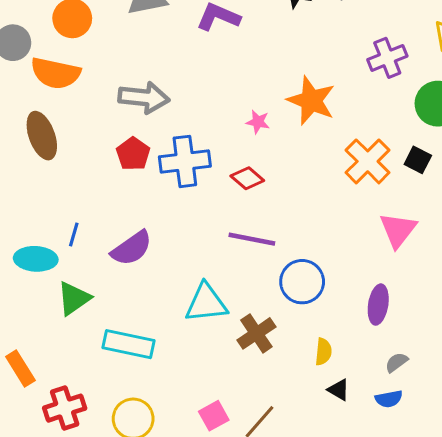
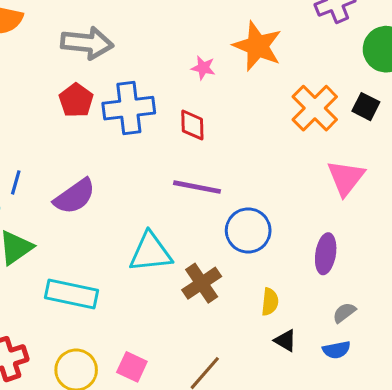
red diamond: (247, 178) -> (192, 125), turned 48
pink square: (214, 416) -> (132, 367), moved, turned -36

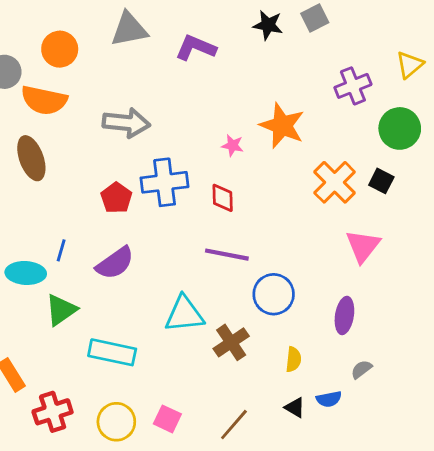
red pentagon: (76, 100) -> (116, 198), moved
black triangle: (285, 341) -> (295, 408), moved
blue semicircle: (336, 350) -> (329, 399), moved

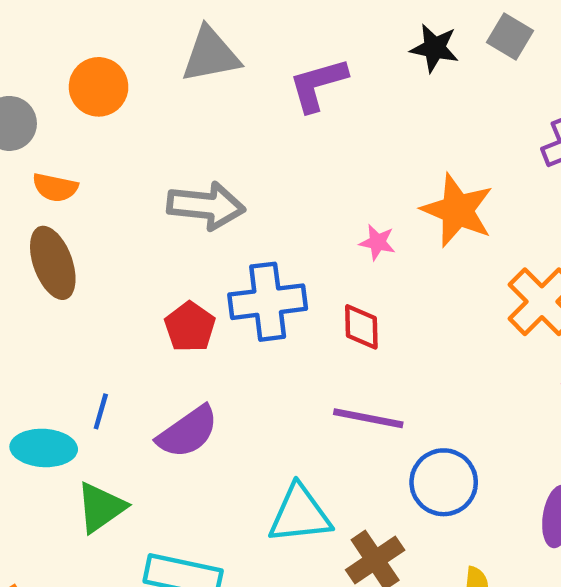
gray square: (315, 18) -> (510, 37), turned -32
purple L-shape: (196, 48) -> (318, 85), turned -39
orange semicircle: (44, 100) -> (55, 187), moved, size x0.6

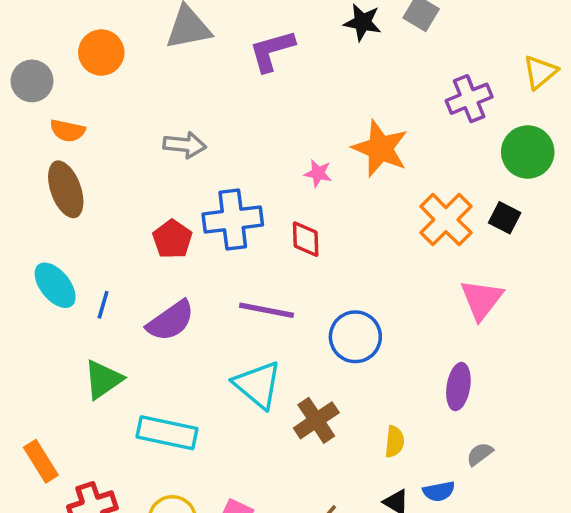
gray arrow: (206, 206) -> (185, 145), size x0.7
purple line: (368, 418) -> (267, 310), moved
cyan ellipse: (44, 448) -> (55, 285), moved, turned 48
blue circle: (444, 482) -> (355, 337), moved
cyan triangle: (300, 514) -> (258, 385), turned 46

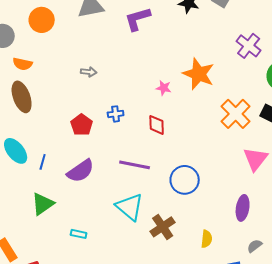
purple cross: (469, 99) -> (249, 46), turned -30
gray arrow: (185, 145) -> (89, 72), size x0.7
blue cross: (233, 220) -> (116, 114), size x0.5
cyan rectangle: (167, 433) -> (79, 234), size x0.5

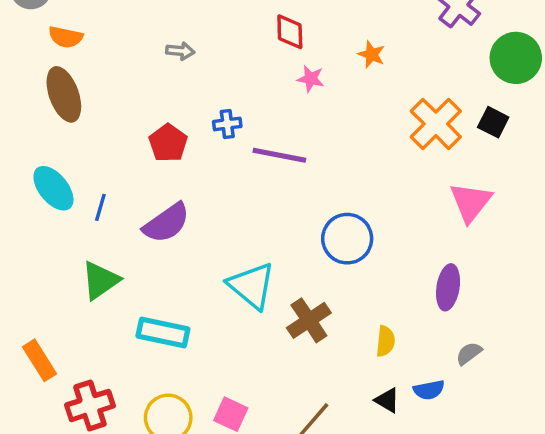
orange star: (199, 74) -> (372, 54), size x0.5
red diamond: (157, 125) -> (290, 32), moved
purple line: (135, 165) -> (279, 155), moved
cyan rectangle: (79, 234) -> (163, 333), size x1.8

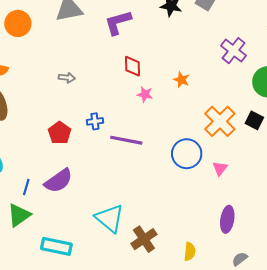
pink triangle: (471, 202) -> (220, 168), moved, size x0.6
blue line: (100, 207) -> (26, 187), moved
blue circle: (347, 239) -> (187, 154), moved

